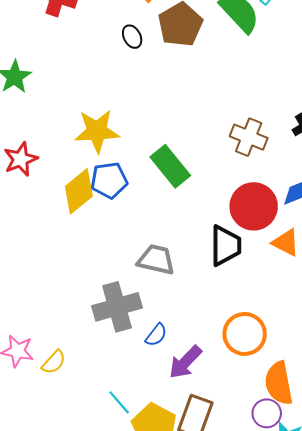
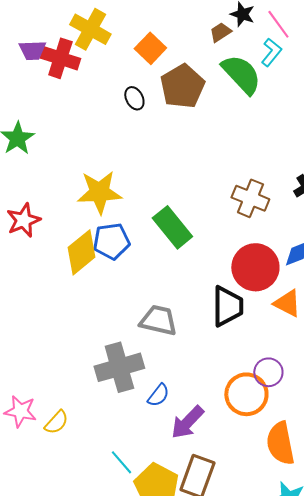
purple circle: (267, 413) -> (268, 372), moved

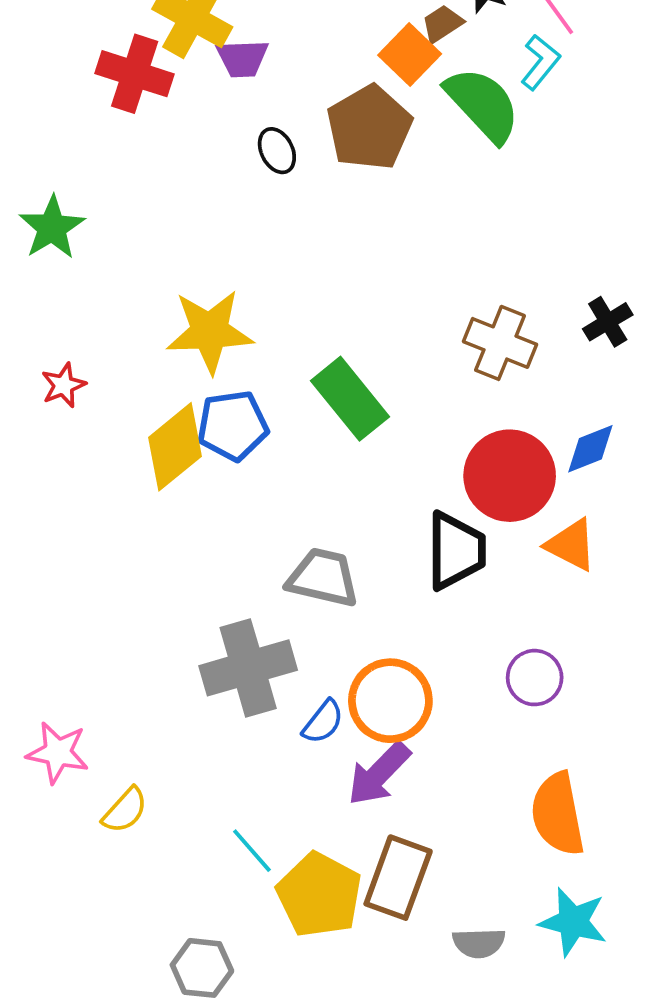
orange square: (150, 48) -> (410, 54), moved
purple trapezoid: (32, 50) -> (242, 58), moved
red star: (23, 220) -> (63, 385), size x0.7
orange circle: (246, 394) -> (390, 701), moved
yellow semicircle: (56, 422) -> (125, 810), moved

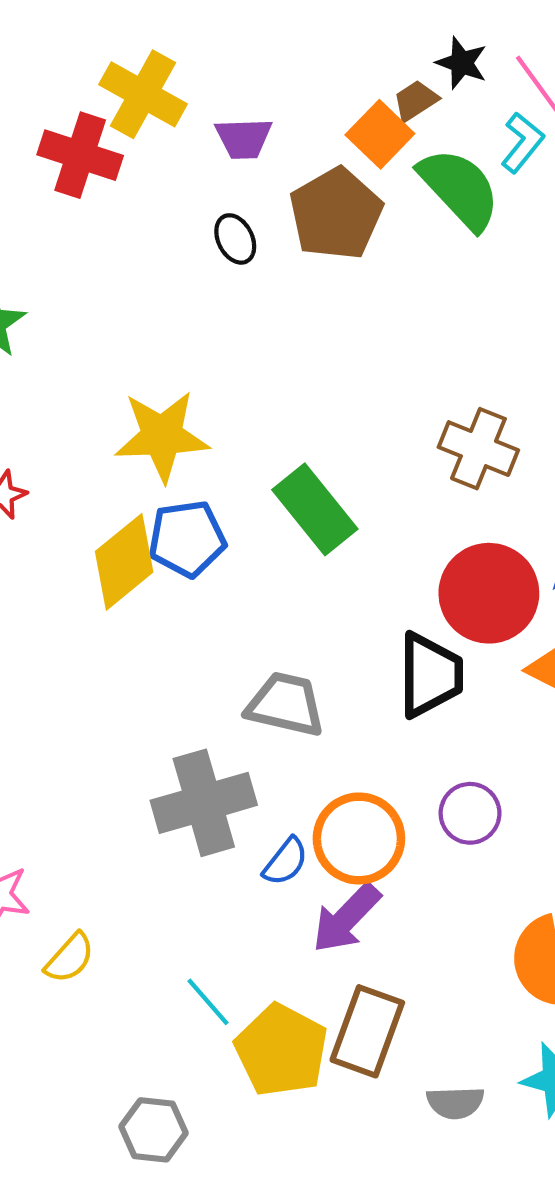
purple trapezoid: (242, 58) -> (244, 138), moved
purple circle: (535, 678) -> (470, 813), moved

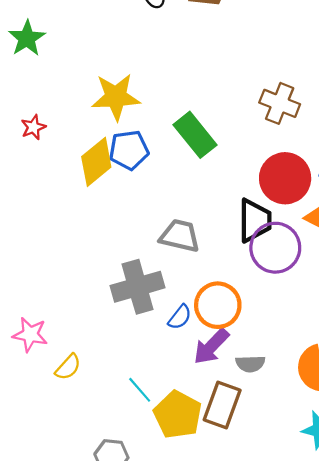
purple circle: (470, 813) -> (275, 248), moved, size x1.6
gray semicircle: (455, 1103) -> (250, 364), moved

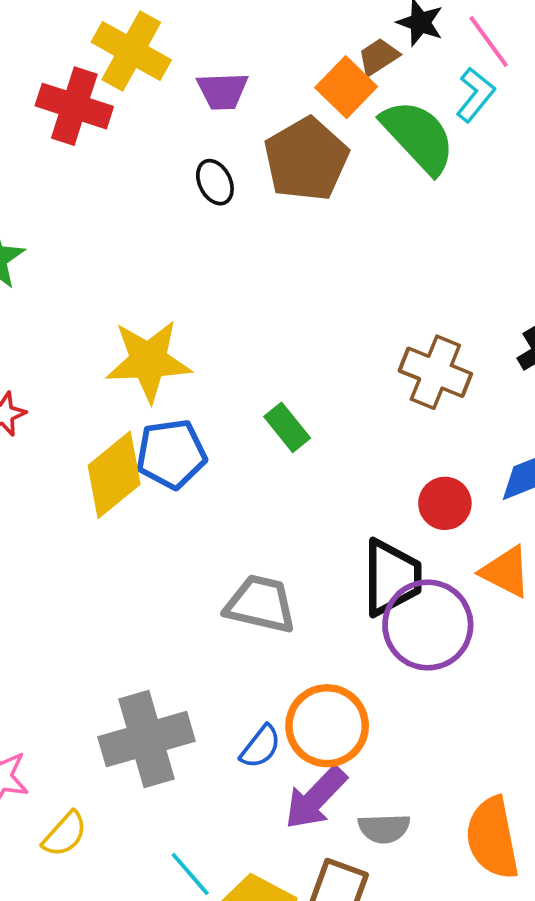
green rectangle: (195, 135) -> (287, 427), size x0.6
red circle: (285, 178) -> (445, 503), size x0.6
gray cross: (138, 287) -> (147, 739), moved

